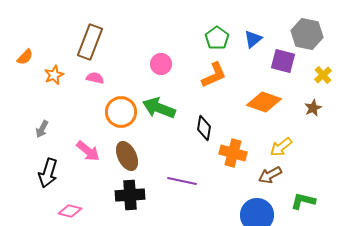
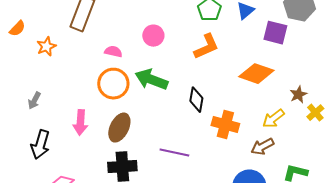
yellow cross: (323, 75) -> (315, 113), moved
pink semicircle: (95, 78) -> (113, 52), moved
brown star: (313, 108) -> (298, 95), moved
pink arrow: (88, 151) -> (80, 123), turned 55
brown ellipse: (127, 156) -> (119, 128), turned 52

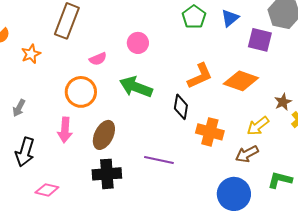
orange L-shape: (206, 47) -> (200, 76), moved
pink semicircle: (113, 52) -> (98, 59), turned 144
orange circle: (113, 84) -> (81, 92), moved

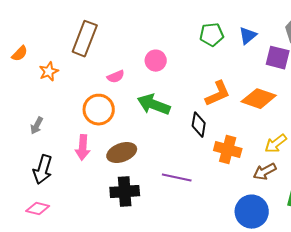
green pentagon: (194, 17) -> (212, 35), turned 30
brown ellipse: (104, 135) -> (122, 153), turned 44
pink diamond: (47, 190) -> (38, 209), moved

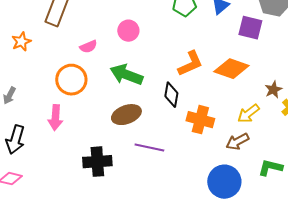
brown ellipse: (122, 153) -> (126, 115), moved

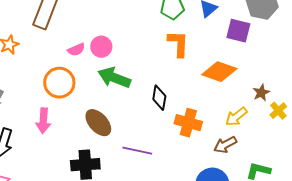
pink circle: (128, 31) -> (101, 47), moved
orange L-shape: (190, 64) -> (178, 44), moved, turned -64
brown ellipse: (126, 115) -> (98, 123), moved, turned 68

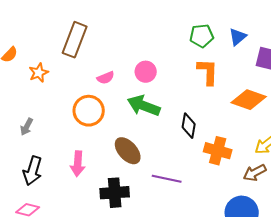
pink circle: (101, 47) -> (146, 72), moved
pink arrow: (43, 121) -> (78, 164), moved

